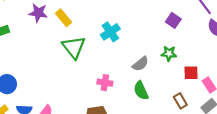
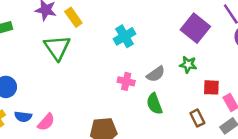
purple square: (173, 20) -> (195, 28), size x1.6
green triangle: (74, 47) -> (57, 48), moved
pink cross: (105, 83) -> (126, 81), moved

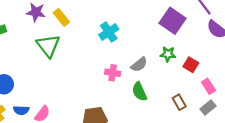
red square: (211, 87) -> (191, 65), moved, turned 32

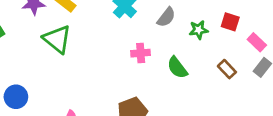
green star: (168, 54) -> (199, 30), moved
gray semicircle: (139, 65) -> (166, 17), moved

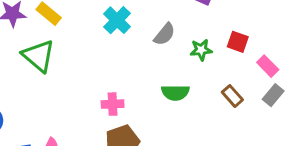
pink cross: (141, 53) -> (113, 104), moved
green semicircle: (177, 68) -> (175, 93), turned -55

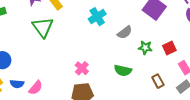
red square: (238, 42) -> (169, 48), turned 32
pink cross: (113, 104) -> (82, 68), turned 32

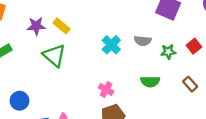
cyan cross: (97, 17) -> (111, 45), moved
gray semicircle: (125, 32) -> (143, 41), turned 56

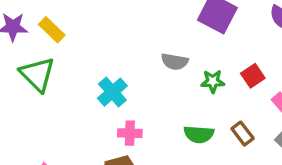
cyan cross: (111, 45) -> (112, 92), moved
green semicircle: (150, 82) -> (199, 134), moved
pink cross: (106, 89) -> (130, 133), moved, turned -32

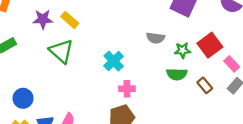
red square: (253, 76) -> (210, 45), size x1.5
green semicircle: (199, 134) -> (177, 74), moved

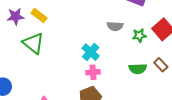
cyan cross: (114, 61) -> (91, 52), moved
green semicircle: (177, 74) -> (138, 69), moved

